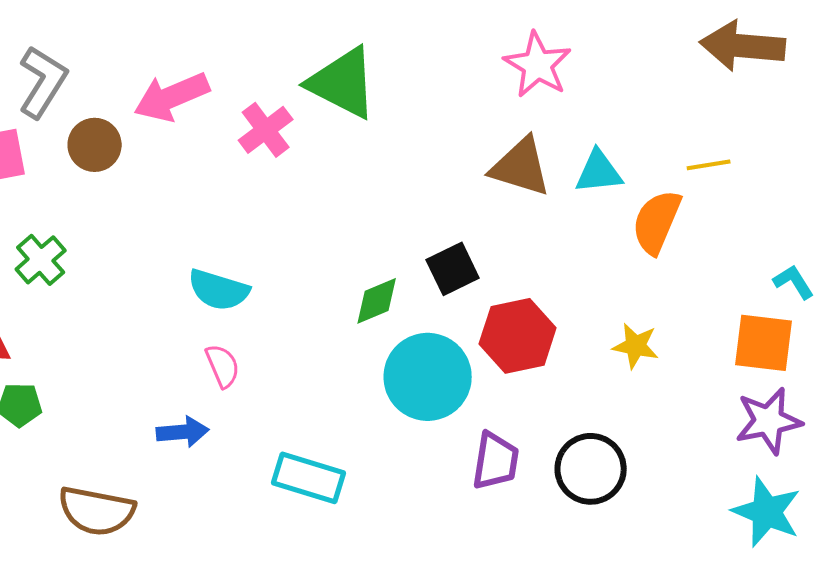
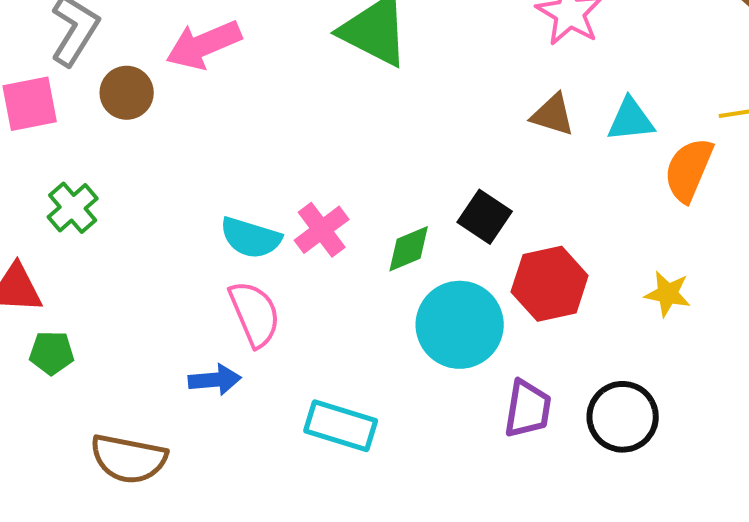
pink cross: (266, 130) -> (322, 230), moved
brown triangle: (521, 167) -> (553, 115), size x0.7
black square: (453, 269) -> (485, 217), turned -30
pink semicircle: (223, 366) -> (255, 314), size x1.5

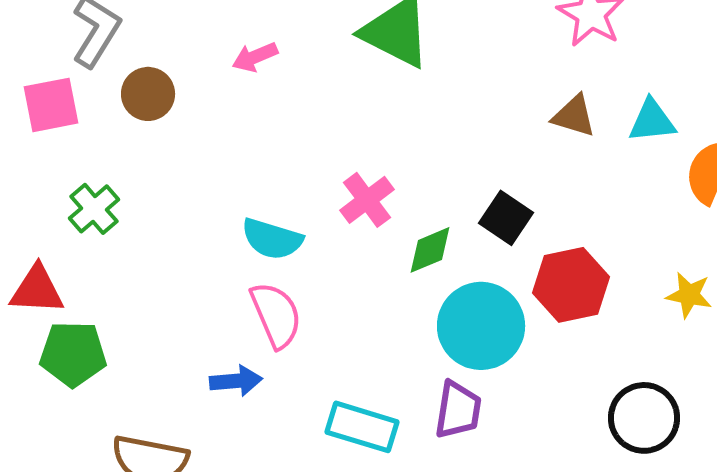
pink arrow: (204, 45) -> (255, 57), moved, size x0.6
pink cross: (322, 230) -> (367, 200), moved
green pentagon: (52, 353) -> (73, 354), size x1.5
purple trapezoid: (528, 409) -> (458, 410), moved

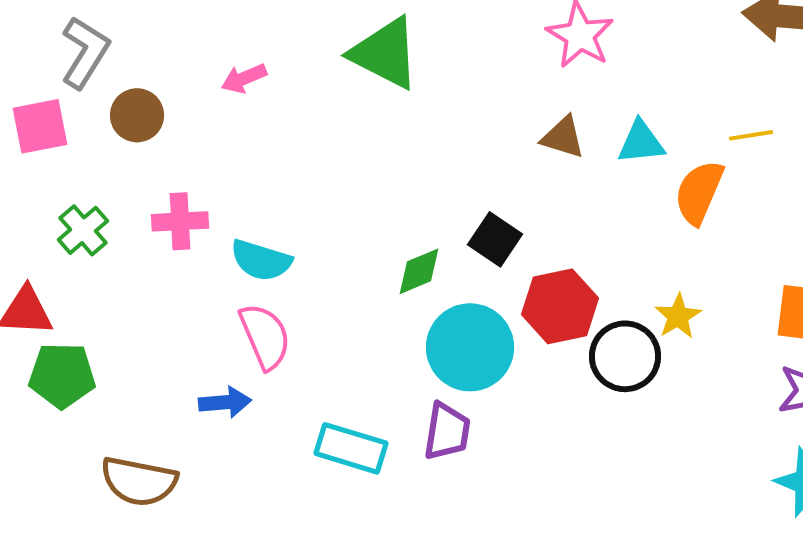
pink cross: (367, 200) -> (180, 221), moved, turned 34
yellow star: (689, 295) -> (678, 316), turned 30
black circle: (644, 418) -> (625, 356), moved

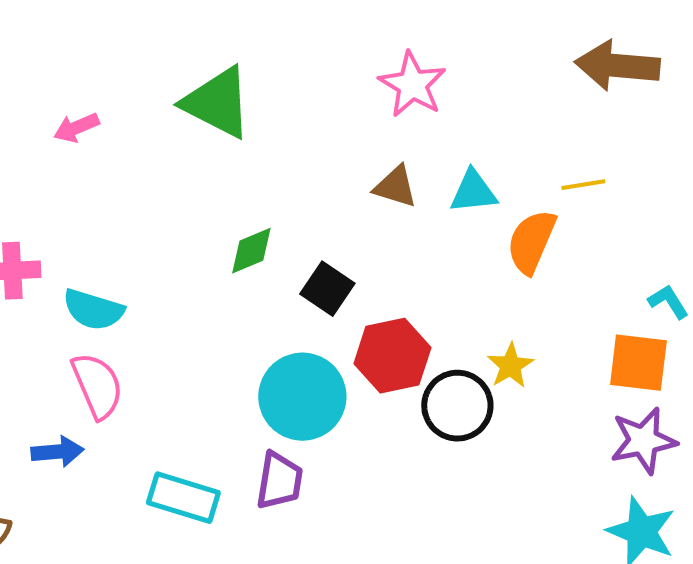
green diamond: (419, 271) -> (251, 251), moved

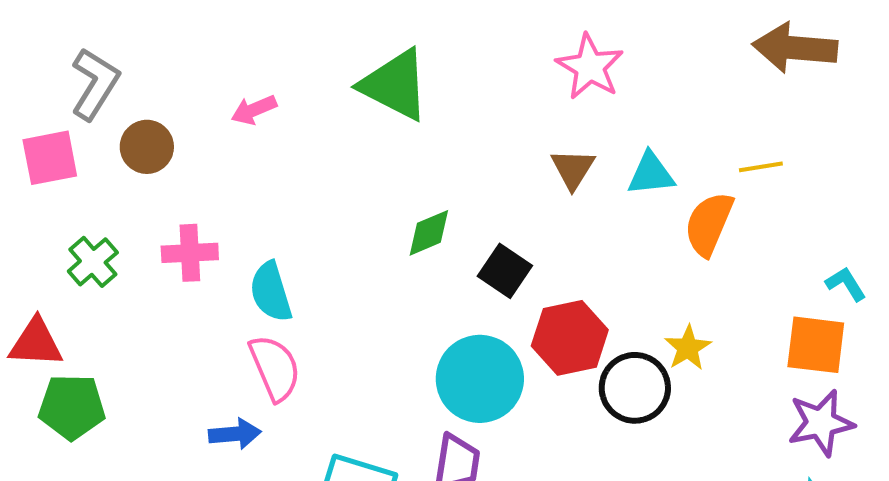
brown triangle: (395, 187) -> (573, 169), turned 45
cyan semicircle: (93, 310) -> (271, 292), turned 56

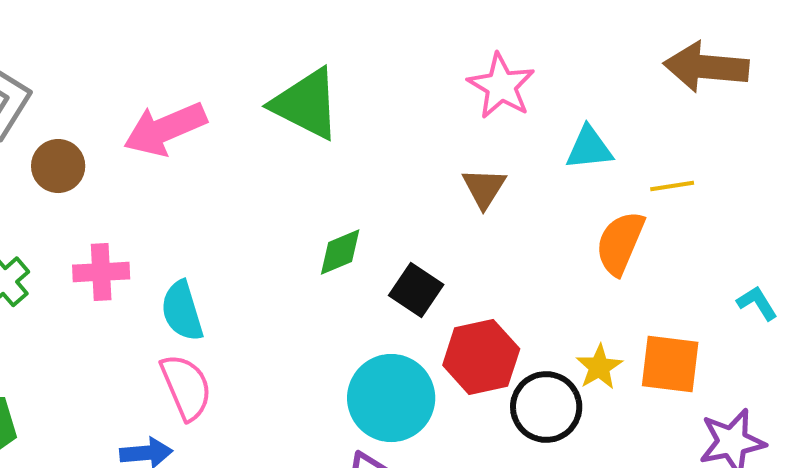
pink arrow: (254, 110) -> (165, 129), size x1.8
cyan triangle: (651, 174) -> (589, 148), moved
orange square: (816, 345) -> (670, 364), moved

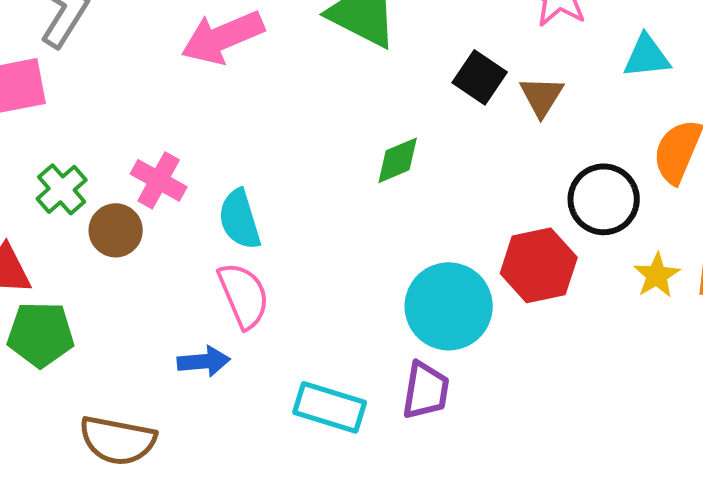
brown circle: (58, 166) -> (116, 230), moved
pink cross: (101, 272) -> (159, 180), turned 32
black square: (416, 290) -> (480, 77), moved
black circle: (546, 407) -> (604, 199), moved

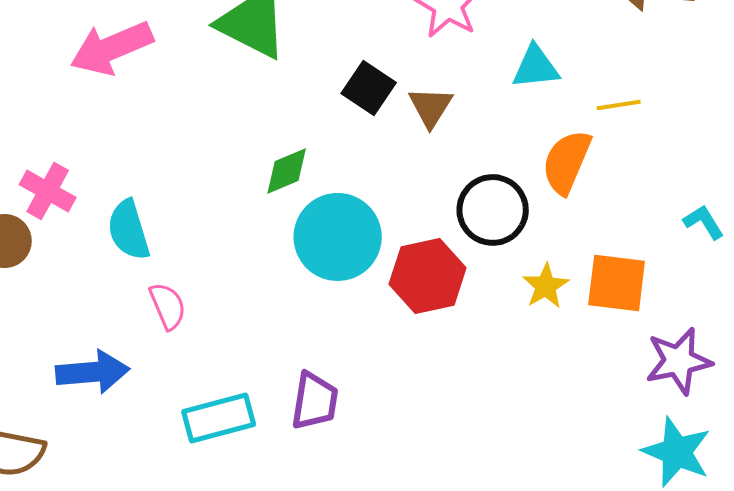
pink semicircle: (244, 295) -> (168, 306), moved, size x0.7
cyan circle: (449, 306) -> (338, 237), moved
blue arrow: (204, 361) -> (93, 372), size x1.4
cyan rectangle: (330, 407) -> (219, 418), turned -32

